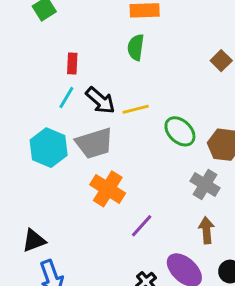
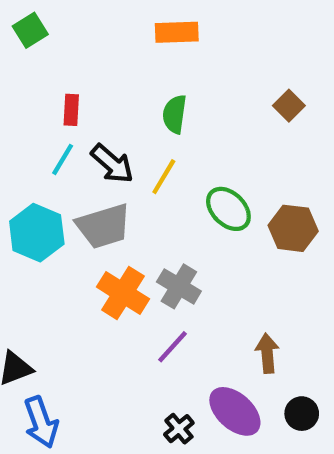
green semicircle: (136, 47) -> (175, 114), moved
yellow line: (136, 109) -> (164, 177), turned -45
gray cross: (205, 184) -> (179, 286), moved

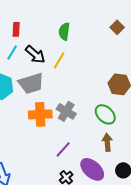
green ellipse: (228, 209) -> (105, 114), moved
orange cross: (123, 293) -> (40, 114), turned -35
purple line: (172, 347) -> (63, 149), moved

